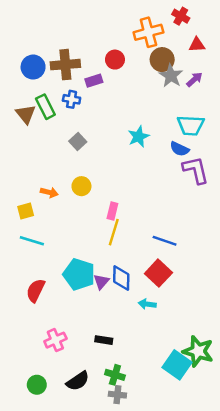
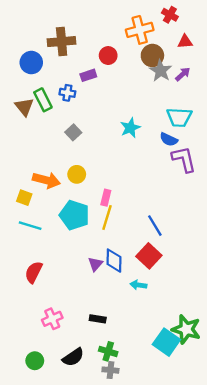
brown cross: (65, 65) -> (62, 42), moved
orange arrow: (49, 192) -> (46, 180), size x1.6
yellow square: (26, 211) -> (24, 198), turned 35
blue line: (165, 241) -> (155, 226), turned 40
cyan pentagon: (79, 274) -> (74, 215), moved

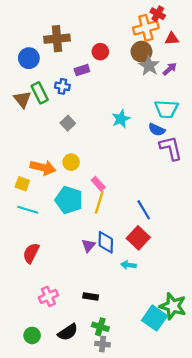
orange cross: (140, 30) -> (146, 28), moved
pink rectangle: (106, 198) -> (98, 184), turned -56

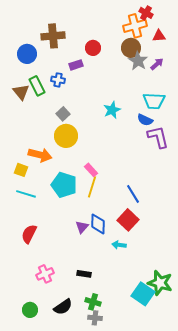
yellow circle: (71, 162) -> (66, 136), moved, size x1.5

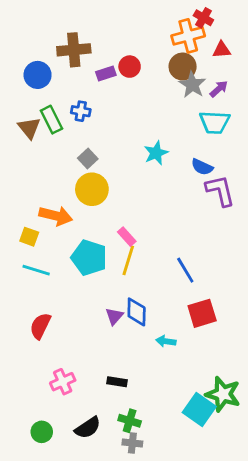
purple rectangle: (76, 65) -> (106, 74), moved
cyan trapezoid: (154, 101) -> (215, 122), moved
red square: (128, 220) -> (202, 313), moved, turned 30

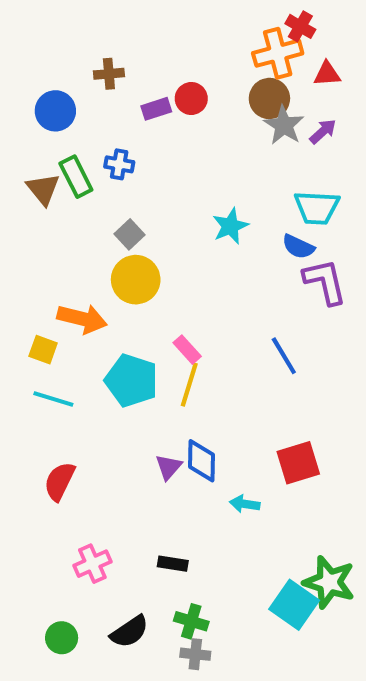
brown cross: (74, 50) -> (109, 74), size x0.6
cyan trapezoid: (215, 122) -> (317, 208), moved
blue line: (185, 270) -> (284, 356), moved

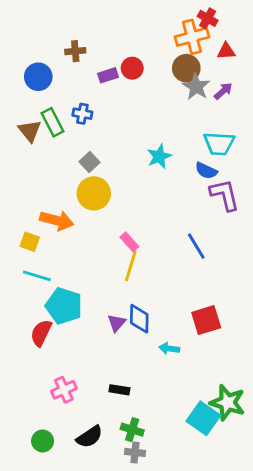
cyan pentagon: (132, 380) -> (64, 306), moved

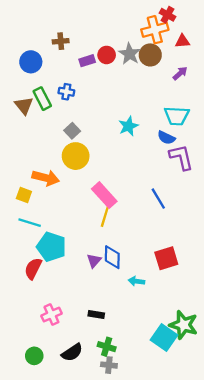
gray star: (196, 87) -> (130, 54), moved
pink rectangle: (129, 242) -> (104, 195), size x1.6

